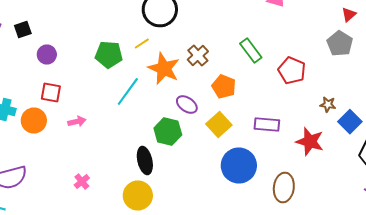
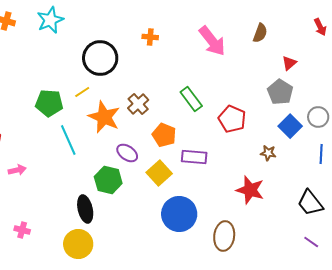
cyan line: (128, 92) -> (68, 140), turned -60
blue square: (350, 122) -> (290, 126), moved
purple rectangle: (267, 124) -> (194, 157), moved
pink cross: (82, 182) -> (22, 230), turned -35

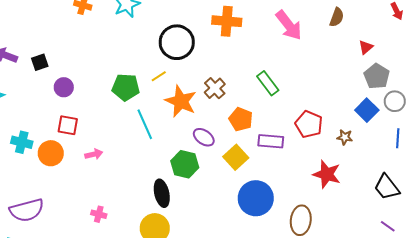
orange cross: (150, 37) -> (227, 21), size x1.8
gray pentagon: (280, 92) -> (377, 76), moved
red pentagon: (232, 119) -> (309, 124), moved

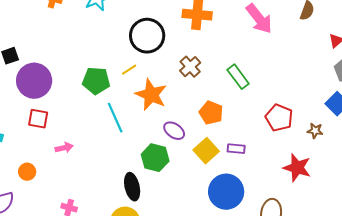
purple circle: (64, 87) -> (34, 81), size x1.8
brown cross: (215, 88) -> (190, 67), moved
purple rectangle: (271, 141) -> (236, 149), moved, size x0.7
orange circle: (51, 153) -> (27, 172), moved, size x0.7

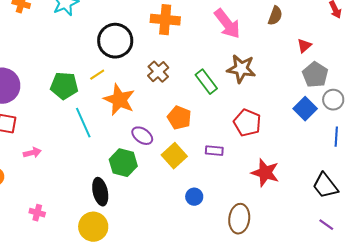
brown star: (315, 131) -> (241, 69), moved, size x1.8
purple rectangle: (236, 149) -> (214, 151), moved
blue circle: (226, 192) -> (194, 197), size x0.5

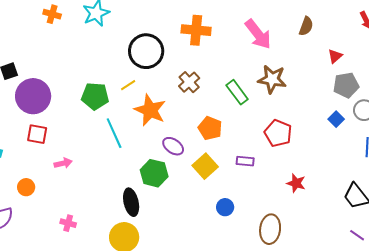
gray pentagon: (315, 75) -> (346, 85), turned 30
blue square: (305, 109) -> (336, 119), size x0.7
red star: (265, 173) -> (296, 183), size x0.7

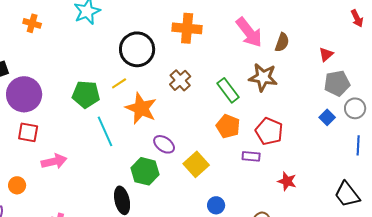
orange cross: (52, 14) -> (32, 23), moved
brown semicircle: (306, 26) -> (282, 42), moved
orange pentagon: (210, 128) -> (228, 126), moved
purple rectangle: (245, 161) -> (251, 156), moved
pink arrow: (63, 163) -> (54, 161), size x1.4

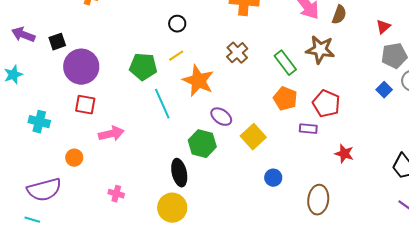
black circle: (137, 49) -> (177, 24), moved, size x0.5

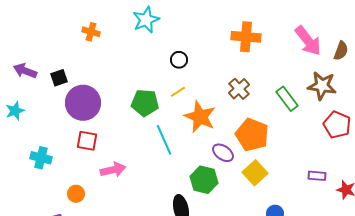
orange pentagon: (285, 99) -> (252, 135), moved, size x1.4
red pentagon: (326, 104) -> (337, 125), moved
purple rectangle: (308, 129) -> (317, 176), moved

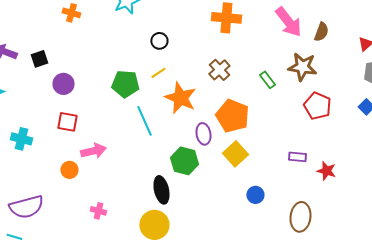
green rectangle: (287, 99) -> (267, 80), size x0.7
purple circle: (83, 103) -> (63, 84), size x0.6
purple ellipse: (223, 153) -> (203, 134), turned 45
orange circle: (76, 194) -> (69, 170), moved

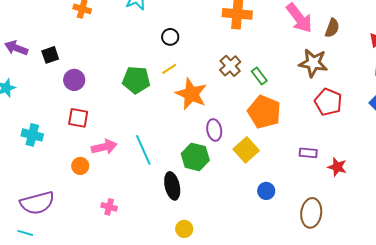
green rectangle: (267, 80) -> (259, 76), moved
orange pentagon: (232, 116) -> (264, 112), moved
cyan line: (144, 121) -> (143, 150), moved
yellow circle: (154, 225) -> (184, 229), moved, size x0.6

